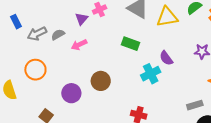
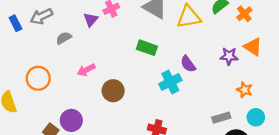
gray arrow: (37, 34) -> (41, 16), moved
pink arrow: (79, 45) -> (86, 70), moved
purple circle: (71, 93) -> (71, 120), moved

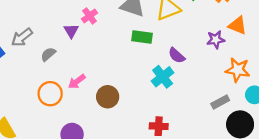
green rectangle: (147, 48) -> (142, 37), moved
orange circle: (38, 78) -> (50, 94), moved
orange star: (244, 90) -> (238, 70), size x1.5

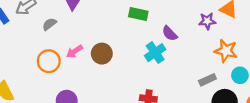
brown circle: (108, 97) -> (102, 54), moved

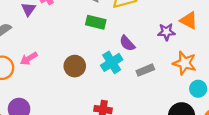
brown circle: (102, 54) -> (75, 66), moved
gray rectangle: (207, 80) -> (145, 70), moved

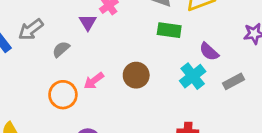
brown circle: (75, 66) -> (136, 75), moved

